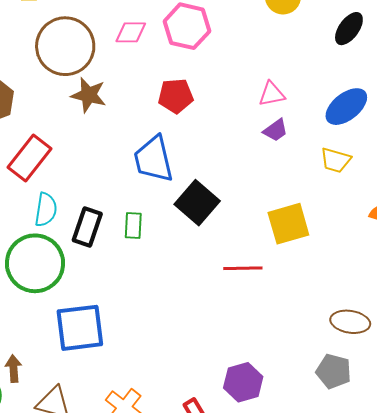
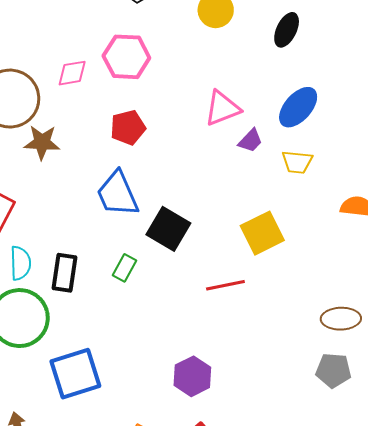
pink triangle: (272, 94) -> (222, 108), size x1.4
purple trapezoid: (276, 130) -> (250, 141), moved
green rectangle: (133, 226) -> (125, 268), moved, turned 36
purple hexagon: (243, 382) -> (192, 376), moved

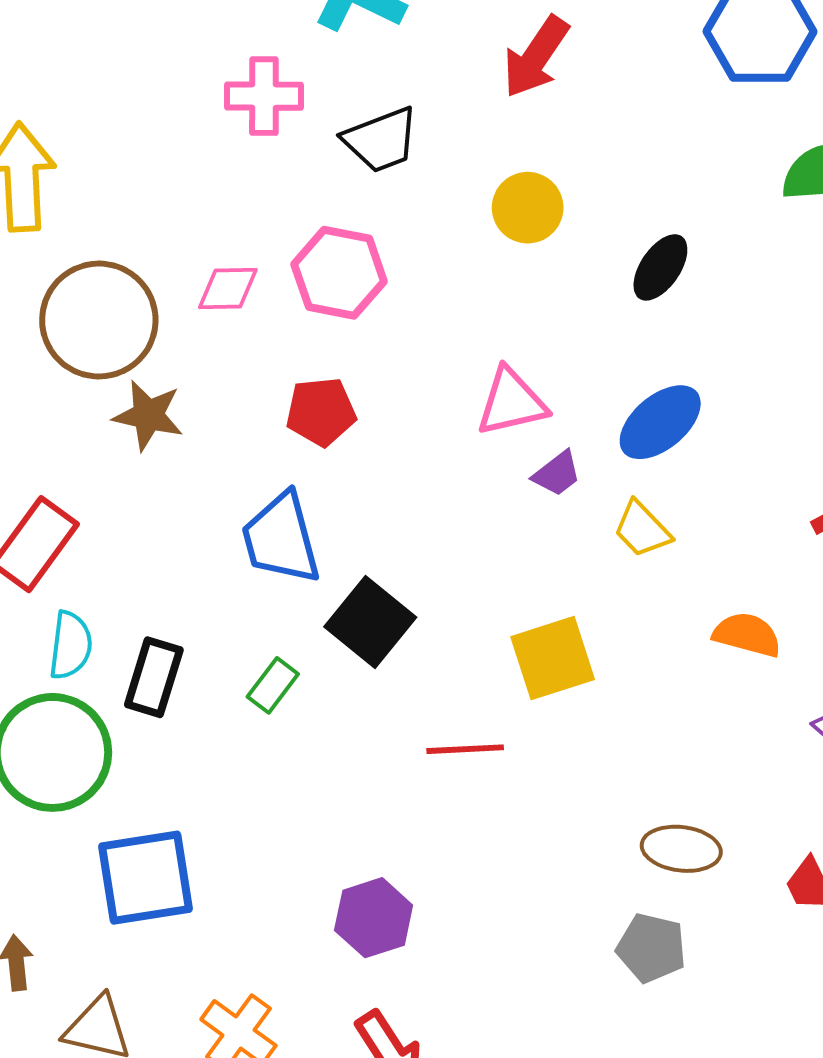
yellow trapezoid: (297, 162) -> (642, 529), turned 32

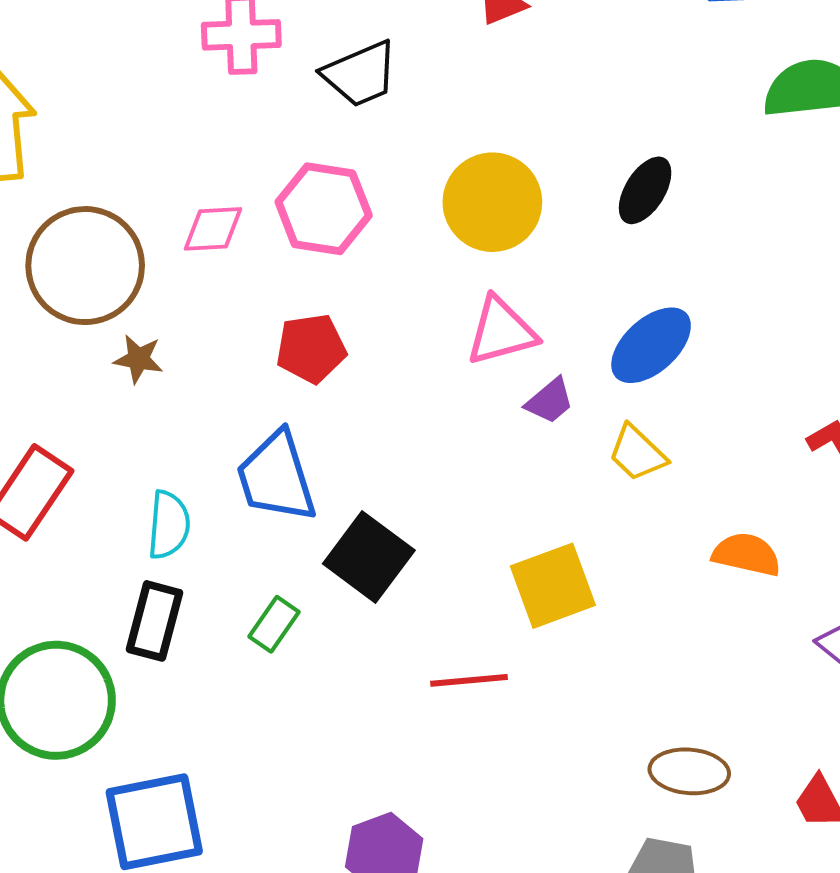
yellow circle: (528, 208) -> (492, 202), moved, size x1.4
brown star: (148, 415) -> (138, 359), size x0.7
cyan semicircle: (71, 645) -> (169, 525), moved

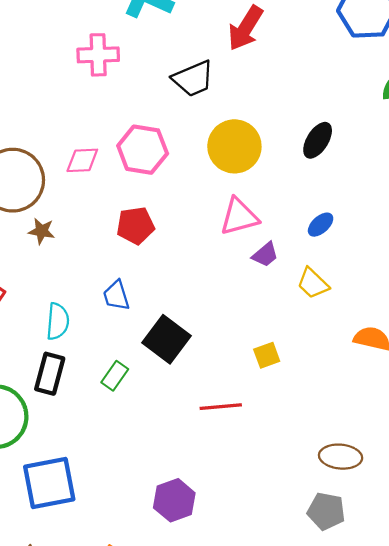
black trapezoid: (360, 74) -> (193, 79), moved
blue ellipse: (651, 345) -> (321, 225), size x0.6
blue trapezoid: (276, 477) -> (116, 296), size x0.6
yellow square: (553, 586) -> (267, 355), size x0.6

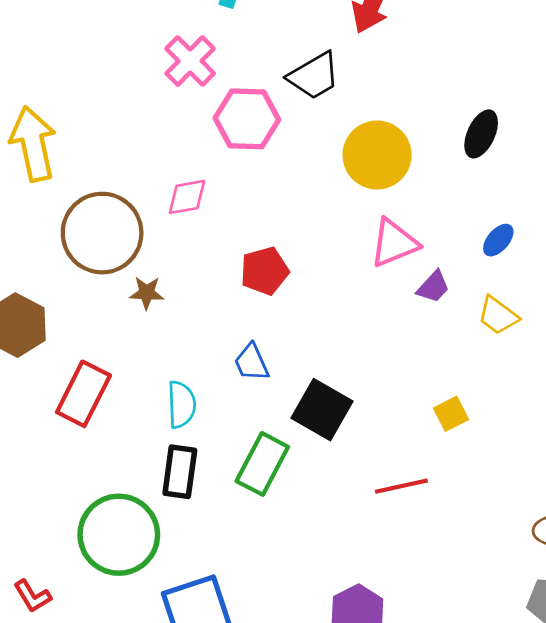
pink cross: (98, 55) -> (190, 61), turned -36
pink hexagon: (143, 150) -> (247, 119), moved
green rectangle: (115, 376) -> (262, 464), size x1.6

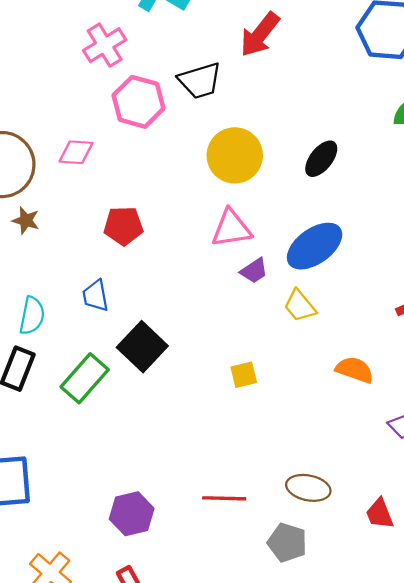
blue ellipse: (498, 240) -> (315, 246), size x2.0
red line: (401, 486) -> (224, 498), moved

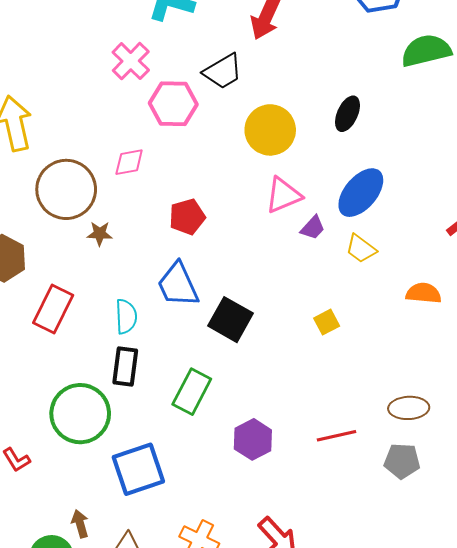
blue trapezoid: (95, 296) -> (178, 285), size x1.6
green rectangle: (85, 378) -> (192, 392), moved
purple hexagon: (132, 514) -> (253, 439), moved

